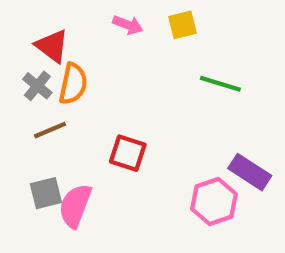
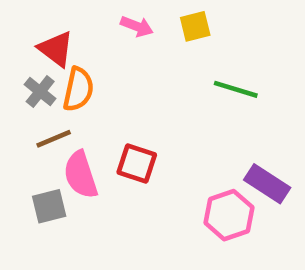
pink semicircle: (75, 206) -> (81, 175), moved, turned -39

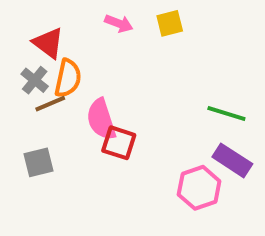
green line: (236, 89) -> (226, 113), moved
brown line: (54, 139) -> (50, 104), moved
pink semicircle: (81, 175) -> (101, 119), moved
gray square: (49, 206) -> (39, 162), moved

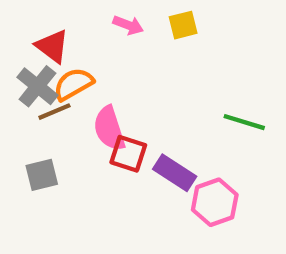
orange semicircle: (68, 78) -> (73, 84), turned -132
gray cross: (35, 80) -> (38, 86), size x1.4
purple rectangle: (232, 160) -> (175, 173), moved

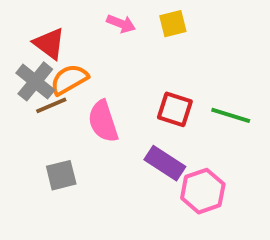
red square: (128, 154) -> (175, 109), moved
gray square: (42, 175) -> (61, 175), moved

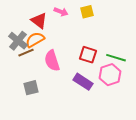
red triangle: (49, 44) -> (39, 21), moved
pink hexagon: (203, 191) -> (110, 75), moved

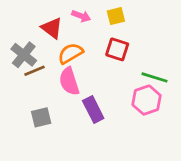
orange semicircle: (35, 40) -> (70, 53), moved
red square: (88, 55) -> (117, 49), moved
purple rectangle: (83, 82) -> (93, 109), moved, turned 30

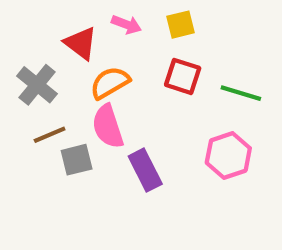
brown line: (34, 71) -> (50, 135), moved
green line: (155, 77) -> (241, 93), moved
gray square: (41, 117) -> (77, 160), moved

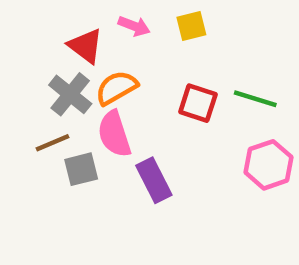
red square: (183, 76) -> (198, 103), moved
gray cross: (37, 85) -> (70, 94), moved
pink hexagon: (228, 156) -> (268, 165), moved

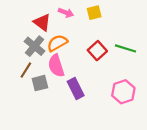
red square: (198, 103) -> (97, 51), turned 30
brown line: (53, 143) -> (26, 70), turned -35
pink hexagon: (268, 165) -> (123, 92), moved

